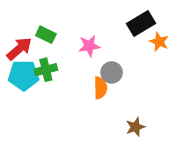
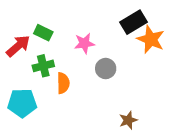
orange star: (159, 42) -> (151, 39), size x1.5
cyan pentagon: (24, 75) -> (22, 103), moved
orange semicircle: (100, 88) -> (63, 83), moved

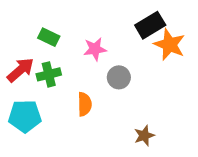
red arrow: (18, 46) -> (20, 70), moved
orange semicircle: (63, 83) -> (85, 104), moved

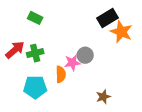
green rectangle: (49, 37) -> (35, 18), moved
pink star: (95, 49) -> (72, 63), moved
cyan pentagon: (25, 116) -> (35, 87), moved

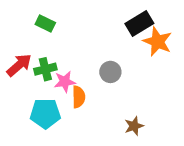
pink star: (72, 63) -> (65, 82), moved

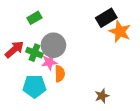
green rectangle: (45, 24) -> (34, 18), turned -56
green cross: (45, 69) -> (34, 53), turned 35
gray circle: (110, 72) -> (53, 45), moved, size x1.5

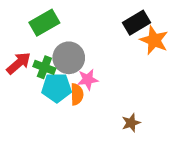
green rectangle: (34, 18) -> (44, 23), size x1.5
pink star: (49, 62) -> (88, 79), moved
cyan pentagon: (34, 86) -> (57, 88), moved

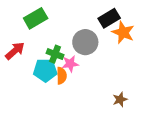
gray circle: (69, 58) -> (85, 42), moved
green cross: (44, 67) -> (55, 54), moved
brown star: (131, 123) -> (120, 99), moved

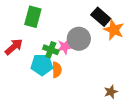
green rectangle: (36, 18) -> (33, 17), turned -45
black rectangle: (109, 18) -> (101, 17), turned 72
pink star: (70, 64) -> (65, 47), moved

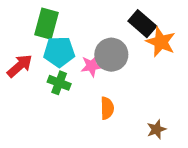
green cross: (51, 50) -> (59, 83), moved
cyan pentagon: (42, 65) -> (59, 52), moved
orange semicircle: (57, 70) -> (107, 108), moved

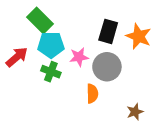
green rectangle: (46, 24) -> (40, 20), turned -60
black rectangle: (142, 24) -> (108, 31), moved, turned 65
gray circle: (111, 55) -> (107, 67), moved

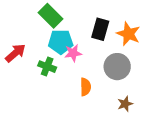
green rectangle: (40, 20) -> (50, 16), moved
cyan pentagon: (51, 45) -> (61, 42), moved
gray circle: (107, 67) -> (117, 67), moved

